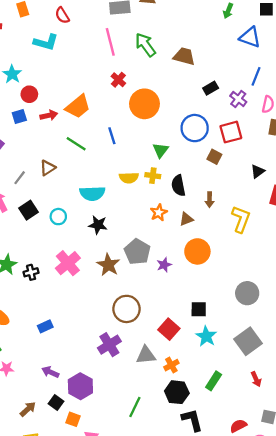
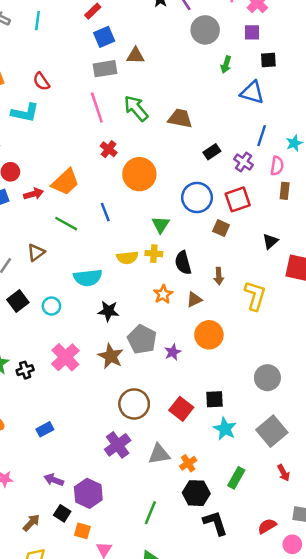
black star: (98, 225) -> (108, 311), moved
red square: (169, 329) -> (181, 409), moved

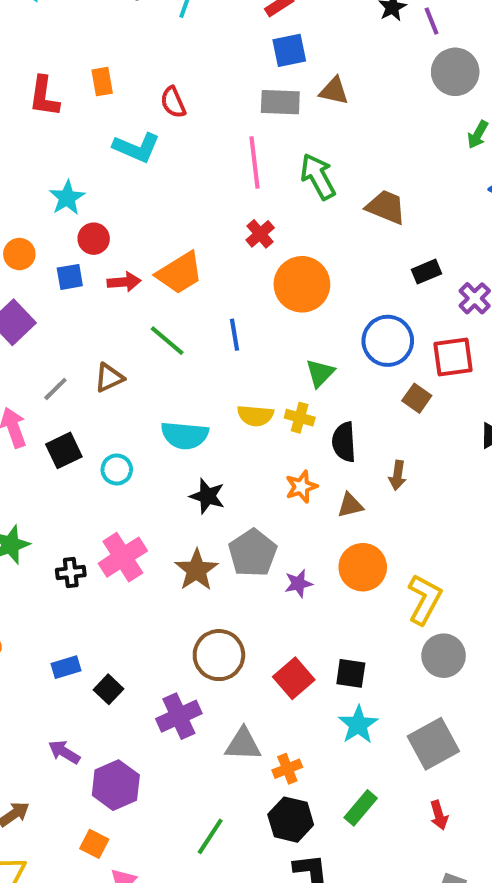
yellow L-shape: (255, 296) -> (424, 599), moved
black cross: (25, 370) -> (71, 573), moved
black square: (62, 513) -> (108, 689), moved

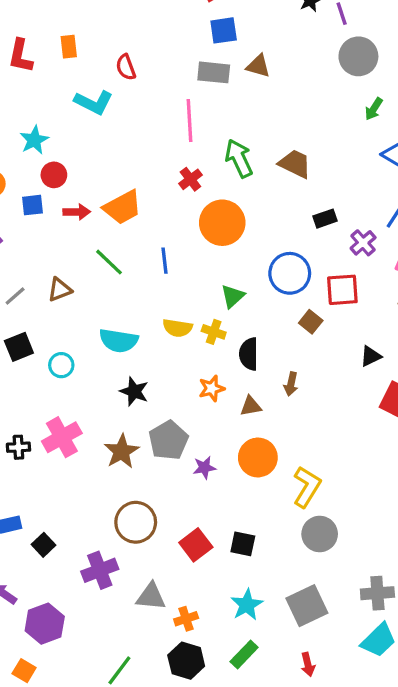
green arrow: (318, 176) -> (239, 158), moved
cyan star: (358, 725) -> (247, 605), moved

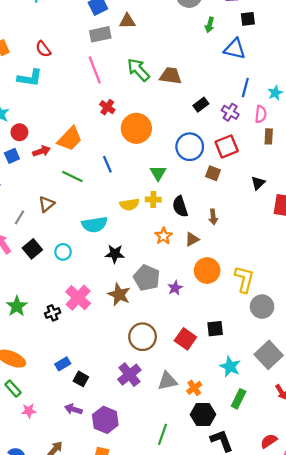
green arrow: (239, 158) -> (138, 70), moved
black square: (44, 545) -> (81, 379), moved

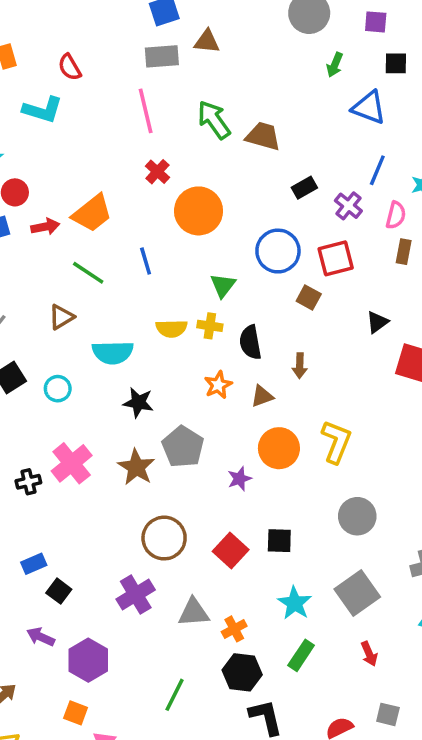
brown triangle: (46, 204) -> (61, 317), moved
yellow L-shape: (244, 279) -> (336, 442), moved
purple star: (175, 288) -> (239, 479), moved

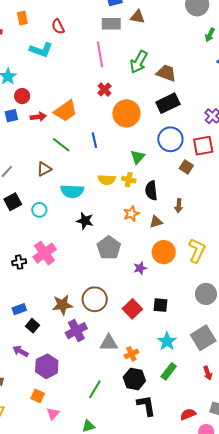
green arrow: (214, 120) -> (139, 62), turned -120
black rectangle: (304, 188) -> (168, 103), moved, size x1.6
brown star: (136, 467) -> (62, 305), moved, turned 30

